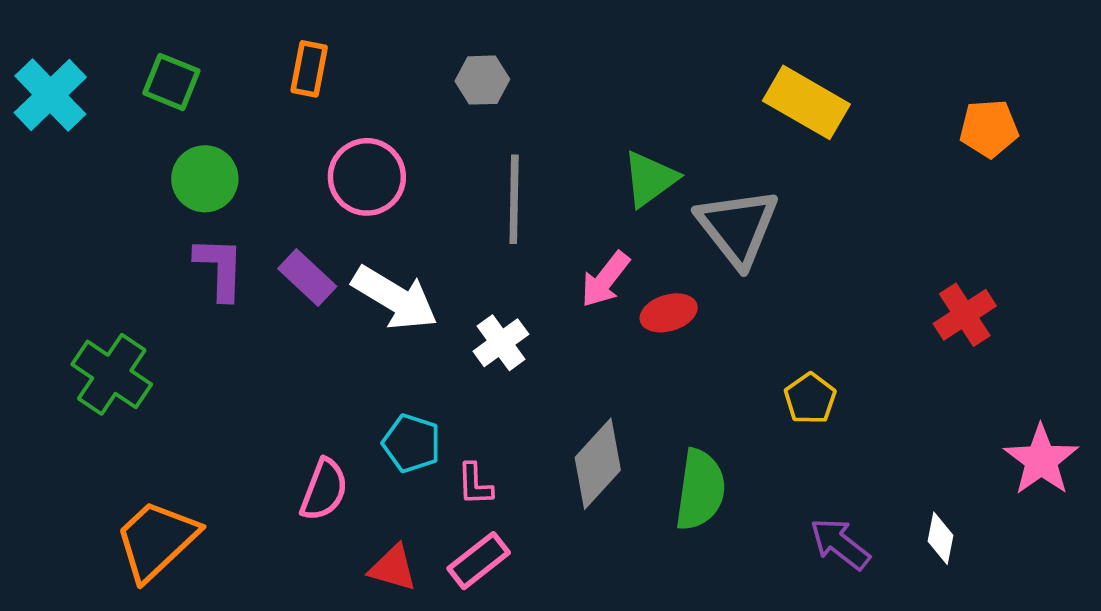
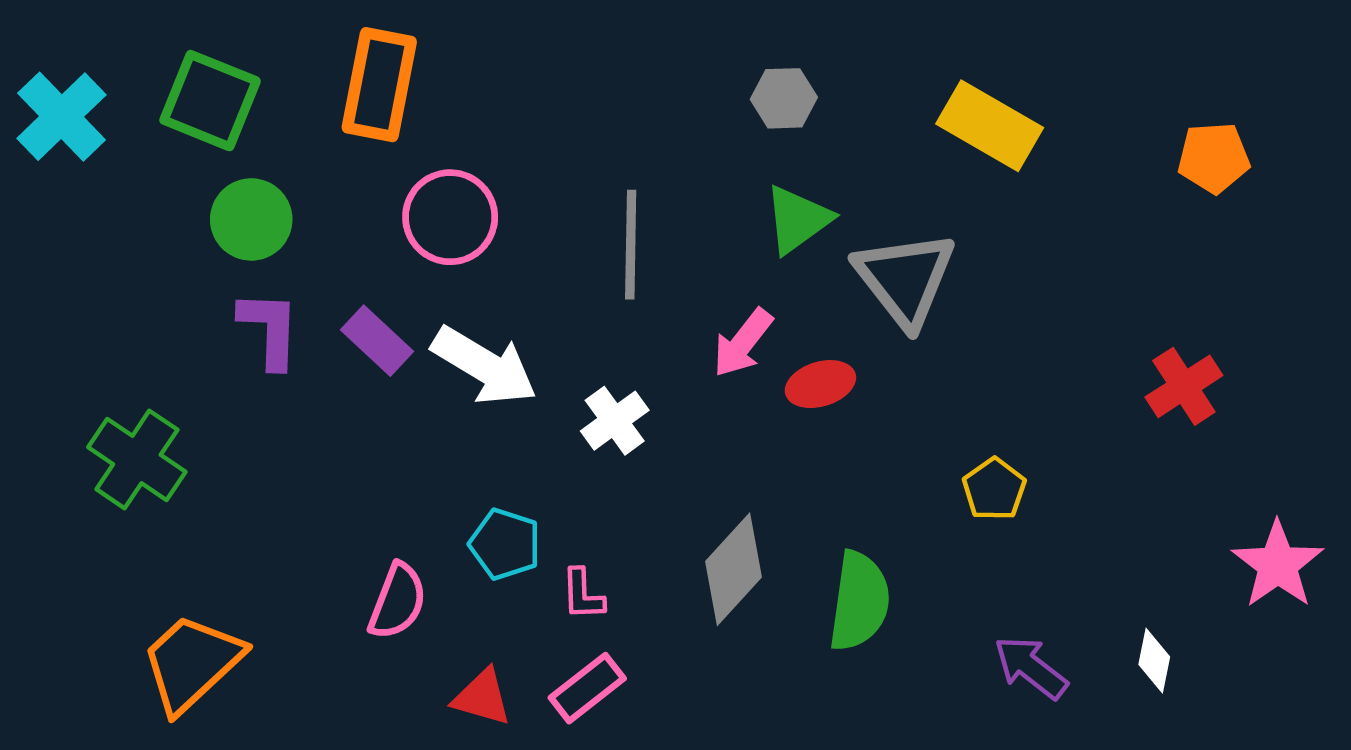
orange rectangle: (309, 69) -> (379, 85), size x1.6
gray hexagon: (482, 80) -> (784, 98), moved
green square: (171, 82) -> (210, 101), size x1.4

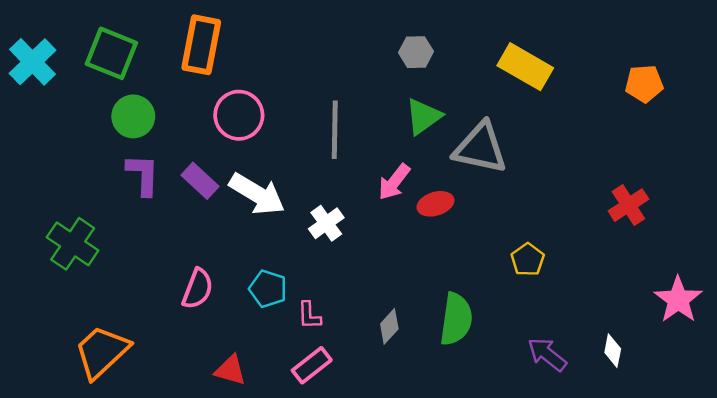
gray triangle: (905, 279) -> (480, 148), turned -40
gray diamond: (734, 569) -> (389, 326), moved, size x0.6
pink semicircle: (398, 601) -> (198, 289), moved
red triangle: (482, 697) -> (230, 370), moved

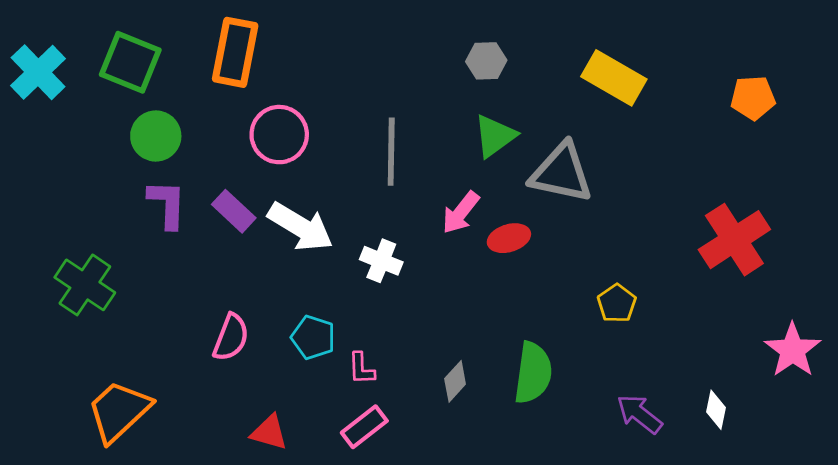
red cross: (628, 205) -> (734, 240), size x1.5
white cross: (326, 223) -> (381, 261), turned -32

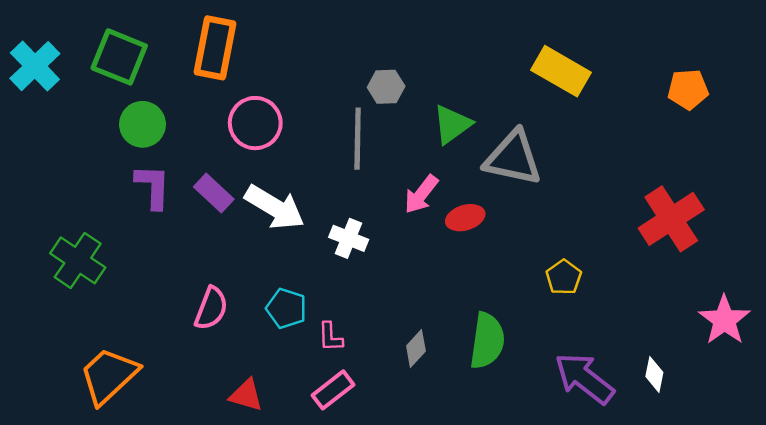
gray hexagon: (486, 61) -> (386, 87), moved
purple arrow: (639, 414) -> (584, 378), size x1.4

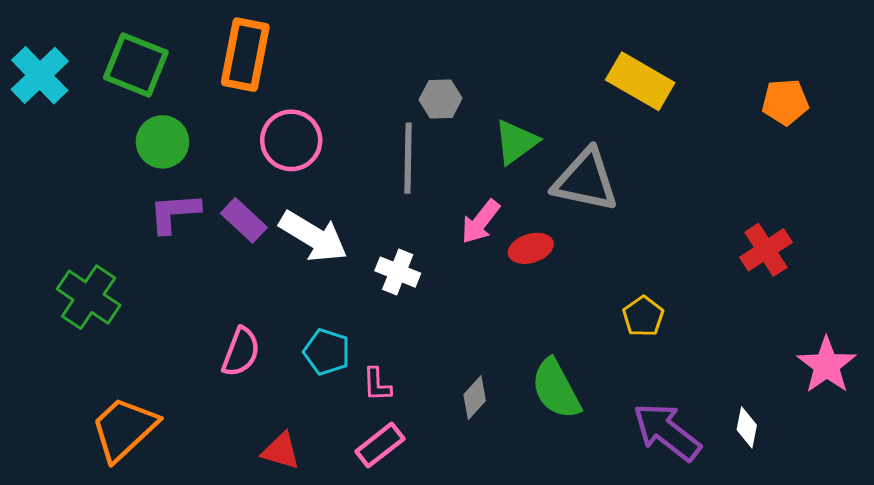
purple L-shape: (153, 187) -> (174, 213), turned -96
red cross: (671, 219) -> (766, 250), size x0.7
green semicircle: (487, 341) -> (556, 389), turned 144

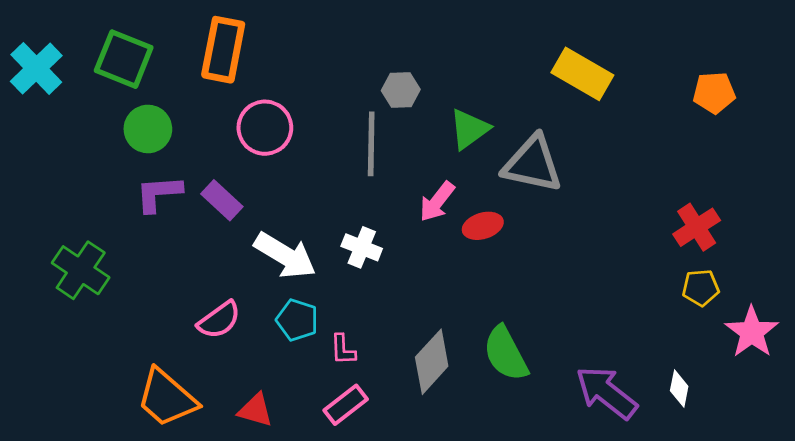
white arrow: (313, 237) -> (285, 255), moved
yellow pentagon: (643, 316) -> (701, 288), moved, turned 30
pink semicircle: (241, 352) -> (219, 320), turned 33
gray diamond: (475, 398) -> (432, 362), size x1.6
orange trapezoid: (124, 429) -> (167, 398), moved, turned -96

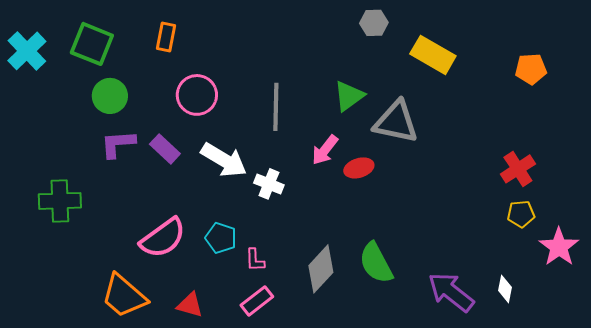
orange rectangle: (223, 50) -> (166, 37), size x0.6
gray hexagon: (401, 90) -> (374, 23), moved
white arrow: (285, 255) -> (224, 160), moved
green cross: (81, 270) -> (60, 201), turned -36
pink semicircle: (219, 320) -> (163, 238), size x1.4

